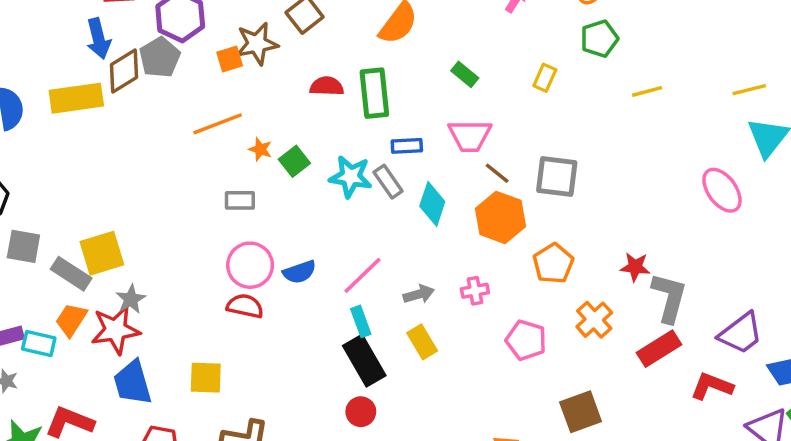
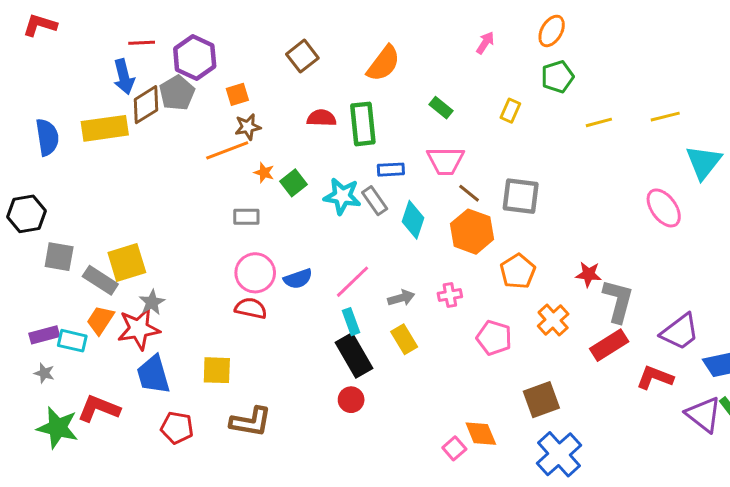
brown star: (257, 44) -> (248, 127), moved, size x0.7
yellow line: (749, 90) -> (665, 117), moved

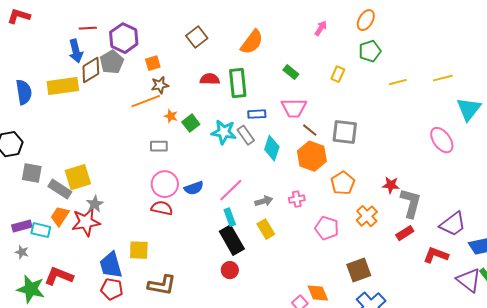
red rectangle: (609, 345) -> (405, 233), size x0.7
blue trapezoid: (153, 375) -> (111, 265), moved

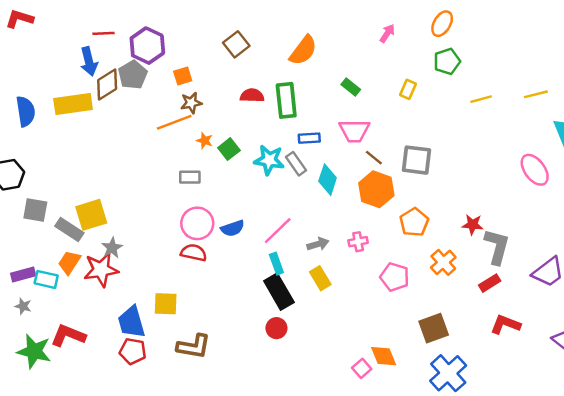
red L-shape: (436, 255) -> (505, 324), moved

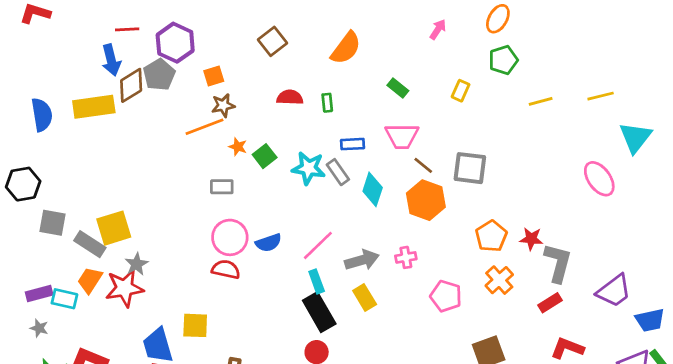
green rectangle: (286, 100) -> (327, 103), size x0.5
orange pentagon: (414, 222) -> (491, 236), moved
gray arrow: (318, 244) -> (362, 260), size x1.4

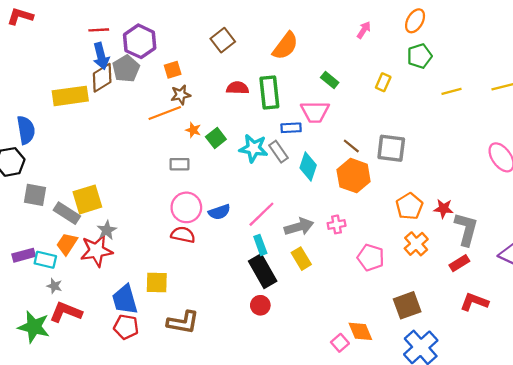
blue arrow: (111, 60) -> (101, 56), moved
green rectangle: (327, 103) -> (269, 93), size x2.0
blue semicircle: (42, 115) -> (26, 130), moved
pink trapezoid: (402, 136) -> (315, 112), moved
gray star: (39, 328) -> (54, 286), moved

